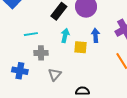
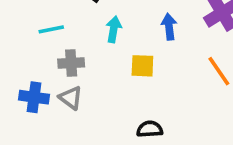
yellow square: (80, 47) -> (142, 66), moved
gray triangle: (55, 74) -> (71, 98), moved, turned -32

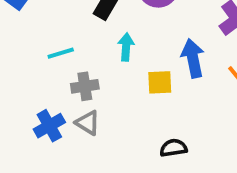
blue arrow: (169, 27) -> (193, 58), moved, size x1.4
blue cross: (34, 97) -> (49, 126), turned -32

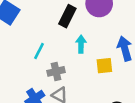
cyan line: (61, 53) -> (39, 51), turned -42

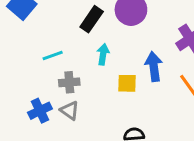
cyan line: (39, 51) -> (53, 56), turned 35

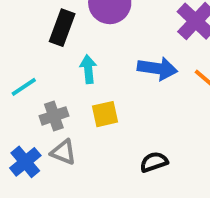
blue arrow: (154, 67) -> (157, 68), turned 120
yellow square: (127, 83) -> (105, 114), moved

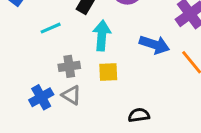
cyan arrow: (88, 69) -> (102, 36), size x1.4
cyan line: (24, 87) -> (51, 28), moved

